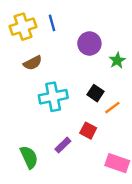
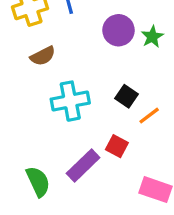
green star: (117, 60) -> (152, 37), moved
purple rectangle: (63, 145) -> (83, 165), size x1.5

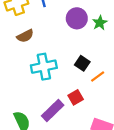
red square: (117, 146) -> (76, 97), turned 32

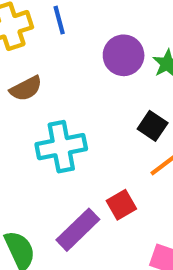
black square: (82, 63) -> (153, 126), moved

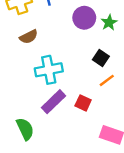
red square: (121, 205) -> (83, 103), turned -35
purple rectangle: (78, 230) -> (54, 102), moved

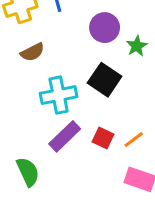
green star: (109, 22) -> (137, 46), moved
black square: (101, 58) -> (105, 80), moved, size x1.5
orange line: (107, 80) -> (134, 140), moved

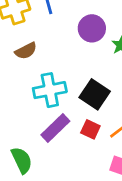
black square: (105, 80) -> (95, 94), moved

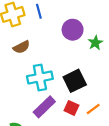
black square: (95, 94) -> (75, 81), turned 30

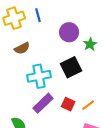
black square: (75, 81) -> (71, 67), moved

